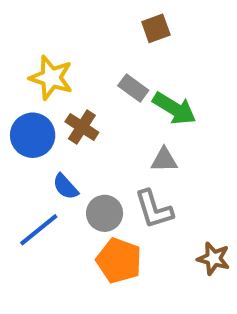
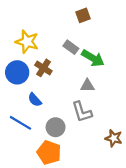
gray circle: (105, 213) -> (56, 127), moved
blue line: (39, 230) -> (20, 123), turned 70
orange pentagon: (119, 261) -> (49, 152), moved

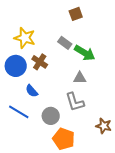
orange pentagon: (49, 152) -> (64, 139), moved

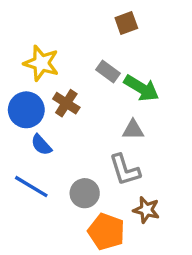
blue semicircle: (32, 91) -> (41, 145), moved
brown star: (104, 126) -> (146, 210), moved

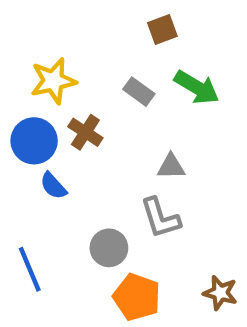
yellow star: (41, 63) -> (53, 81), turned -30
green arrow: (141, 88) -> (197, 87), moved
blue line: (31, 187) -> (30, 269), moved, turned 36
brown star: (146, 210) -> (220, 293), moved

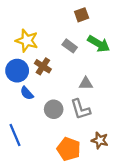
yellow star: (53, 81) -> (27, 41), turned 30
gray circle: (109, 248) -> (54, 109), moved
brown star: (220, 293) -> (100, 140), moved

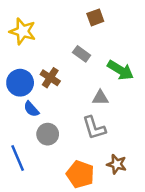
yellow star: (27, 41) -> (23, 31), moved
green arrow: (99, 44) -> (120, 70), moved
gray circle: (54, 109) -> (48, 134), moved

